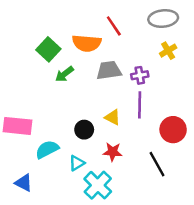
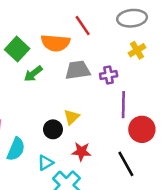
purple line: (140, 105) -> (123, 105), moved
yellow triangle: (113, 117) -> (72, 117), moved, turned 49
cyan semicircle: (47, 149) -> (16, 149), turned 140

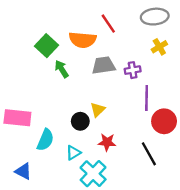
green arrow: (33, 74) -> (62, 69), turned 96

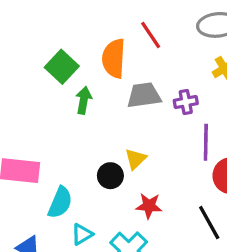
orange semicircle: (83, 40) -> (114, 58), turned 88
green arrow: (62, 69) -> (84, 100), turned 42
cyan triangle: (73, 153) -> (82, 234), moved

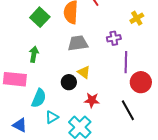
gray trapezoid: (144, 95) -> (78, 43), moved
green arrow: (84, 100) -> (34, 54), moved
yellow triangle: (136, 159) -> (84, 72), turned -40

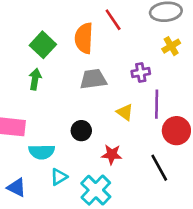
green arrow: (34, 54) -> (35, 79), moved
yellow triangle: (84, 72) -> (125, 112), moved
cyan semicircle: (39, 98) -> (42, 152), turned 66

